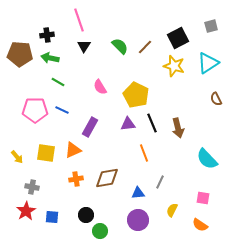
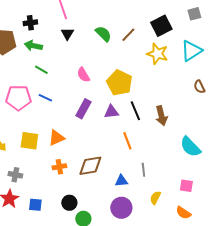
purple rectangle: (90, 127) -> (83, 109), moved
gray line: (160, 182) -> (143, 170), turned -32

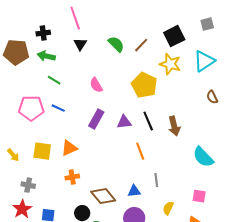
yellow pentagon: (119, 83) -> (144, 85), moved
brown diamond: (90, 166) -> (103, 196), moved, turned 60

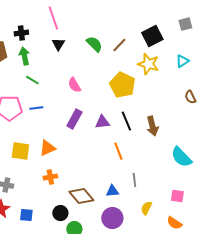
green arrow: (46, 56) -> (24, 56), turned 66
cyan triangle: (204, 61) -> (182, 61), size x0.6
blue line: (58, 108) -> (36, 108), turned -32

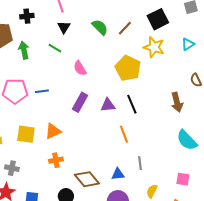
green arrow: (24, 56) -> (24, 50), moved
green line: (32, 80) -> (55, 48), moved
brown arrow: (152, 126) -> (177, 102), moved

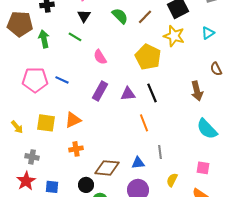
blue line: (42, 91) -> (62, 80), turned 32
brown diamond: (87, 179) -> (107, 168), turned -45

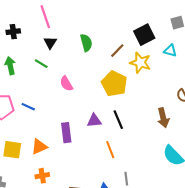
green semicircle: (120, 16) -> (86, 43), turned 30
brown line: (145, 17) -> (117, 51), moved
cyan triangle: (208, 33) -> (170, 51), moved, turned 48
purple rectangle: (100, 91) -> (66, 133), moved, turned -36

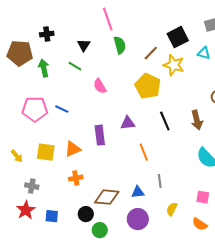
pink line: (45, 17) -> (108, 19), moved
black line: (118, 120) -> (165, 121), moved

